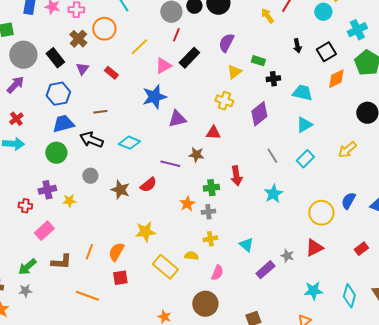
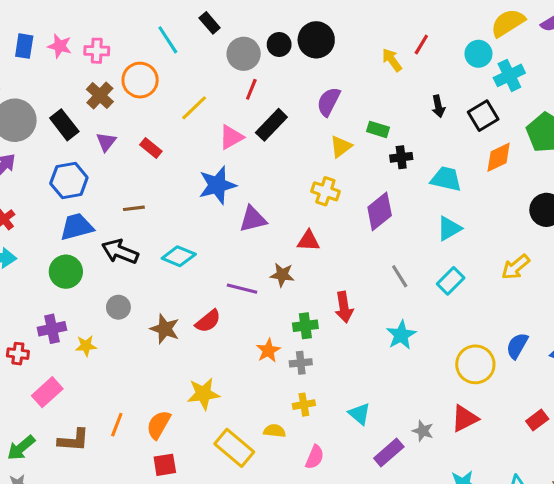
cyan cross: (357, 30) -> (509, 75), moved

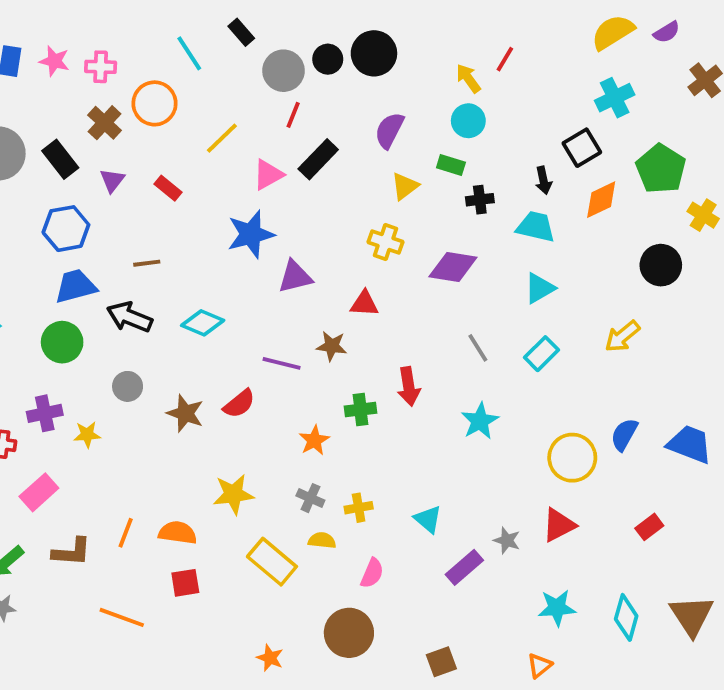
cyan circle: (478, 54) -> (468, 121), moved
black arrow: (438, 106) -> (543, 180), moved
purple diamond: (380, 211) -> (453, 267), turned 48
gray cross: (301, 363) -> (310, 498), moved, turned 30
orange semicircle: (159, 425) -> (178, 533), turned 68

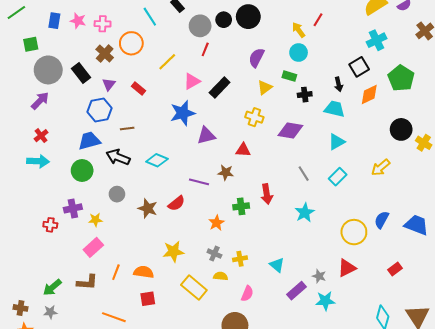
black rectangle: (318, 159) -> (220, 87), moved
yellow cross: (703, 215) -> (424, 143), moved
blue hexagon: (66, 229) -> (100, 110), moved
pink rectangle: (39, 492) -> (93, 247), moved
cyan star: (557, 608) -> (325, 301), moved

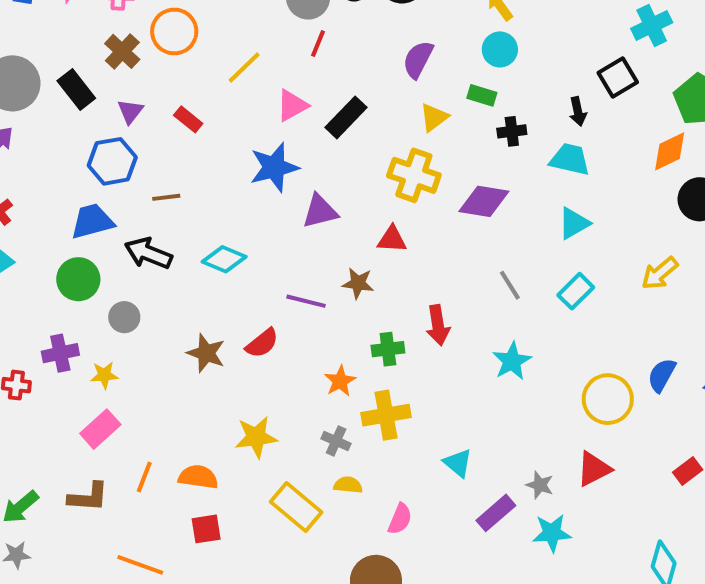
orange diamond: (369, 95) -> (670, 151), moved
yellow cross: (254, 117) -> (414, 175), size x1.4
gray circle: (117, 194) -> (124, 317), moved
yellow cross: (240, 259) -> (386, 415), moved, size x1.6

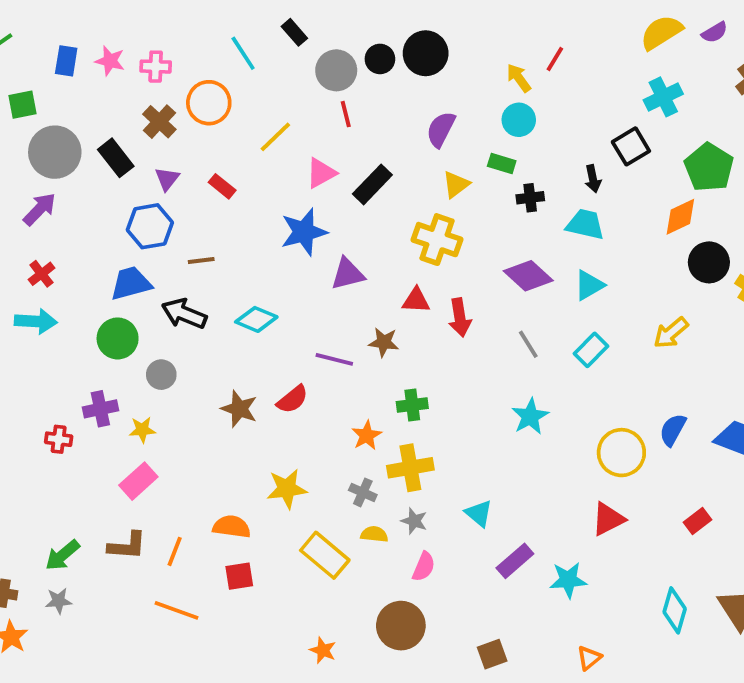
red line: (318, 43) -> (346, 114), turned -36
purple diamond: (484, 201) -> (528, 276), moved, turned 33
red arrow: (438, 325) -> (460, 318), moved
orange line: (144, 477) -> (175, 551), moved
gray star: (540, 485) -> (414, 521), moved

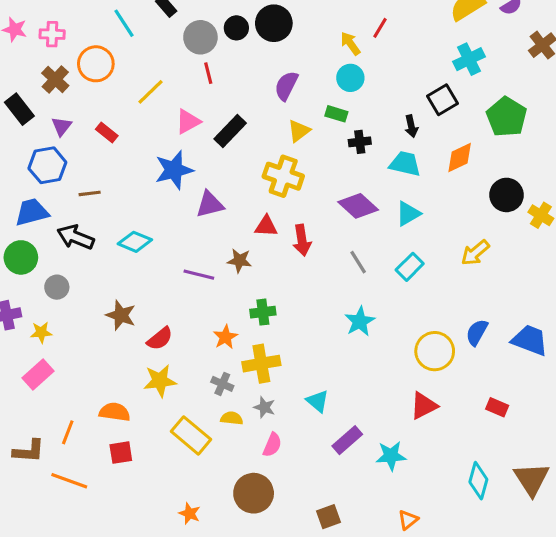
orange diamond: (680, 217) -> (460, 158), moved
red semicircle: (292, 399) -> (160, 339), moved
red rectangle: (697, 521) -> (497, 407), turned 60
brown L-shape: (127, 546) -> (29, 451), moved

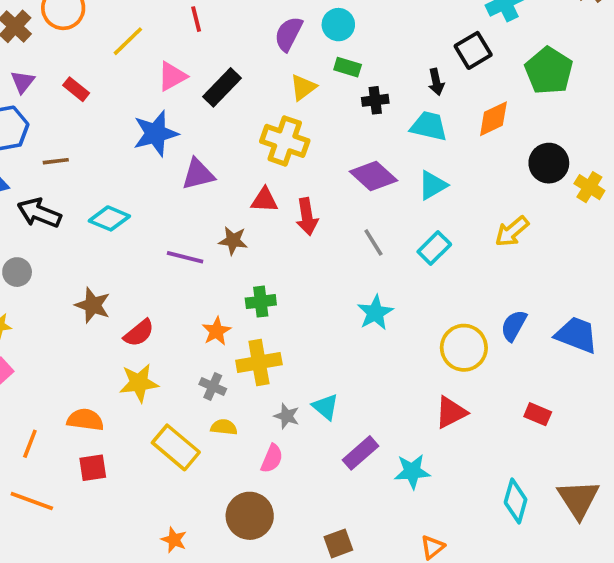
cyan circle: (350, 78) -> (338, 25), moved
gray star: (264, 407) -> (287, 416), moved

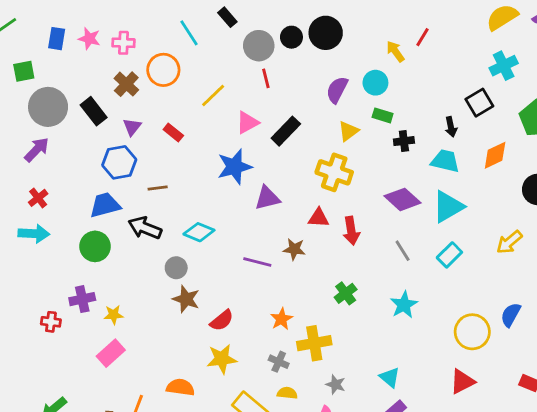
cyan triangle: (432, 185) -> (448, 207), size x1.4
gray circle: (17, 272) -> (176, 268), moved
green cross: (261, 302) -> (346, 293), moved, turned -30
cyan triangle: (325, 407) -> (390, 377), moved

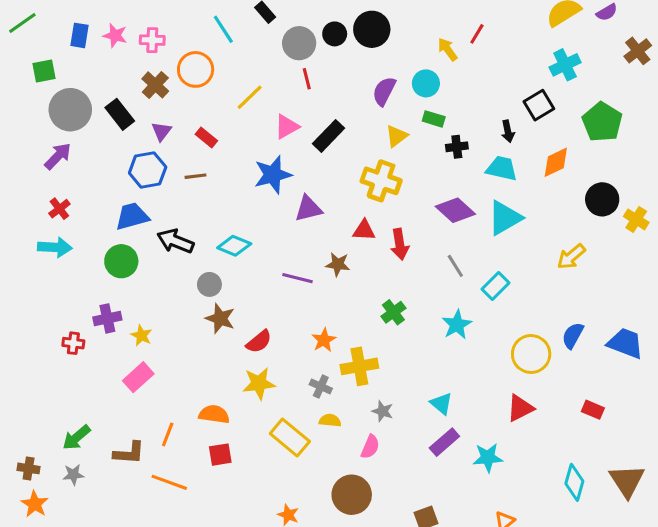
brown line: (158, 188) -> (196, 176), moved
cyan rectangle: (449, 255) -> (495, 286), moved
yellow star: (114, 315) -> (141, 335), turned 30

